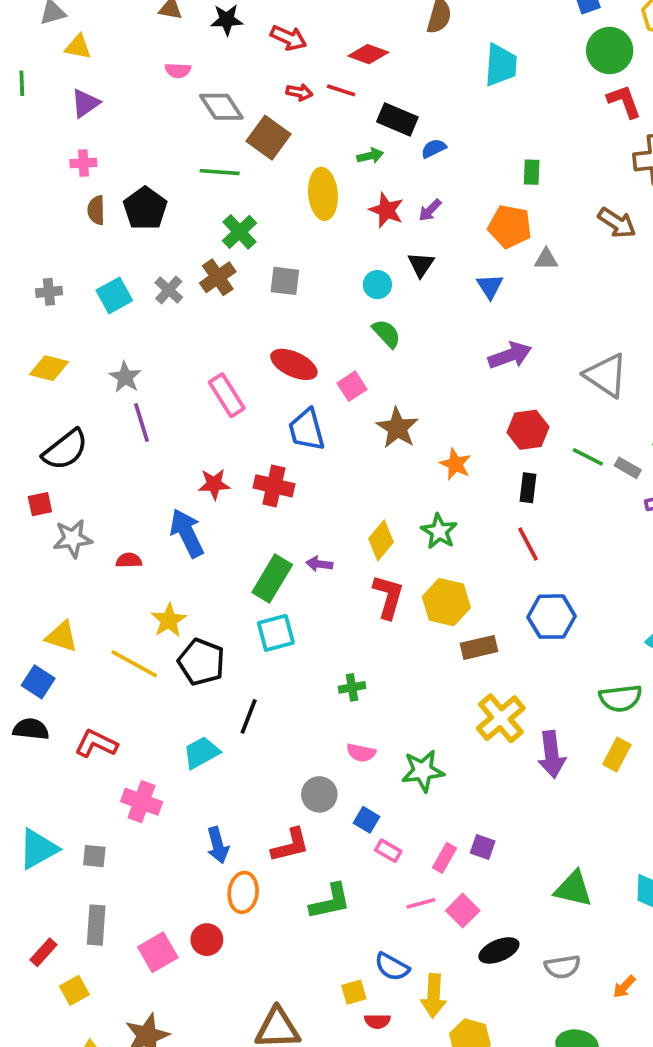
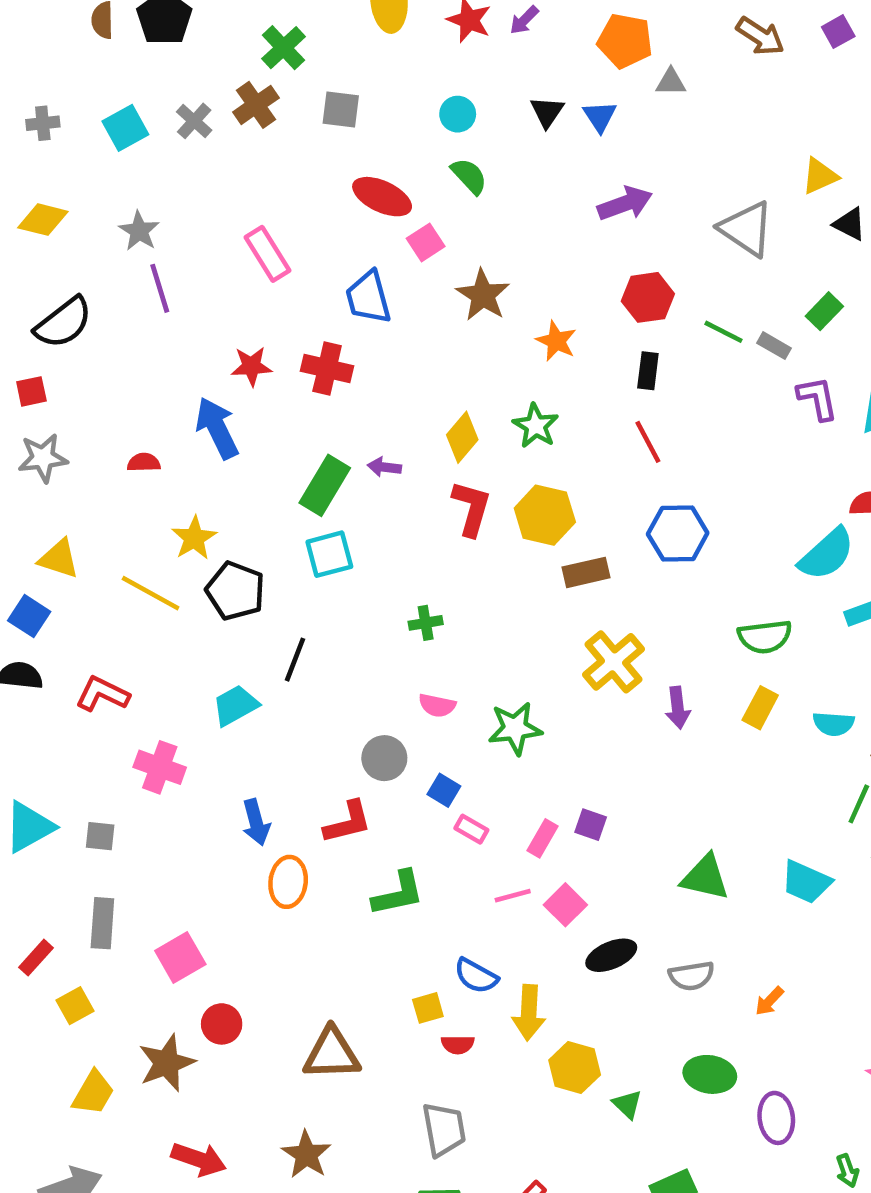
black triangle: (421, 265) -> (547, 112), moved
red ellipse: (294, 364) -> (382, 197), moved
gray star: (73, 539) -> (43, 458), moved
purple arrow: (552, 754) -> (678, 708), size x0.7
red circle: (207, 940) -> (222, 1024), moved

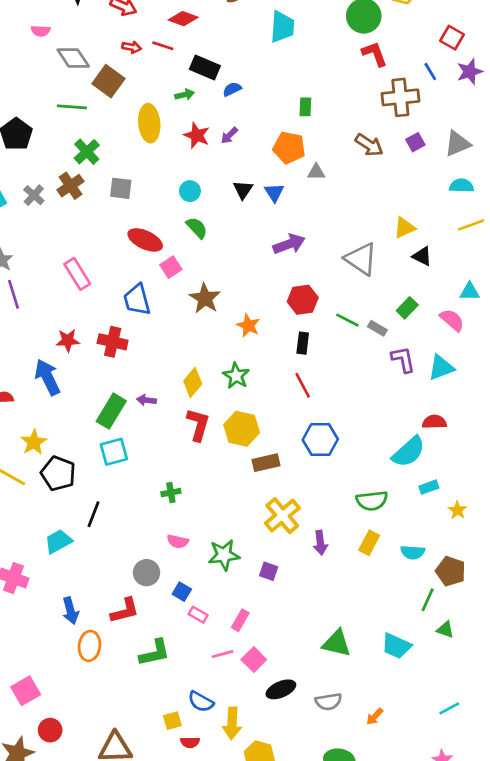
purple square: (591, 825) -> (269, 571), moved

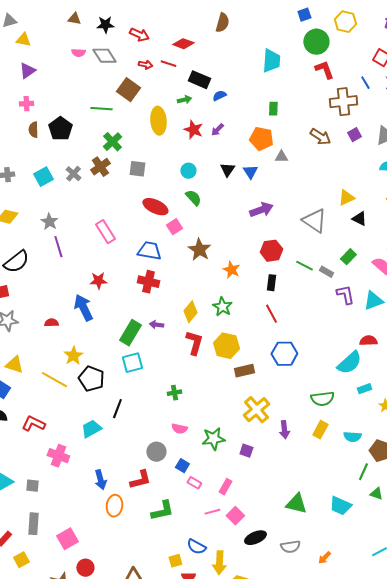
cyan trapezoid: (282, 27) -> (271, 61), moved
gray diamond: (73, 58) -> (104, 56), moved
blue trapezoid: (137, 300) -> (149, 251), turned 115
red cross: (113, 342) -> (148, 282), moved

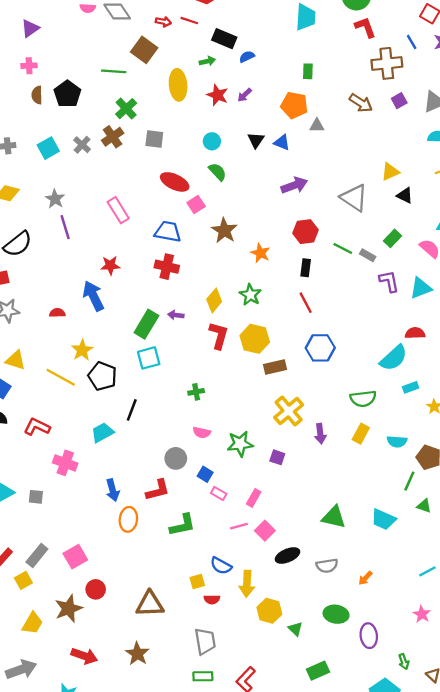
blue triangle: (250, 172) -> (282, 142), turned -35
gray rectangle: (33, 524) -> (37, 556), moved, turned 35

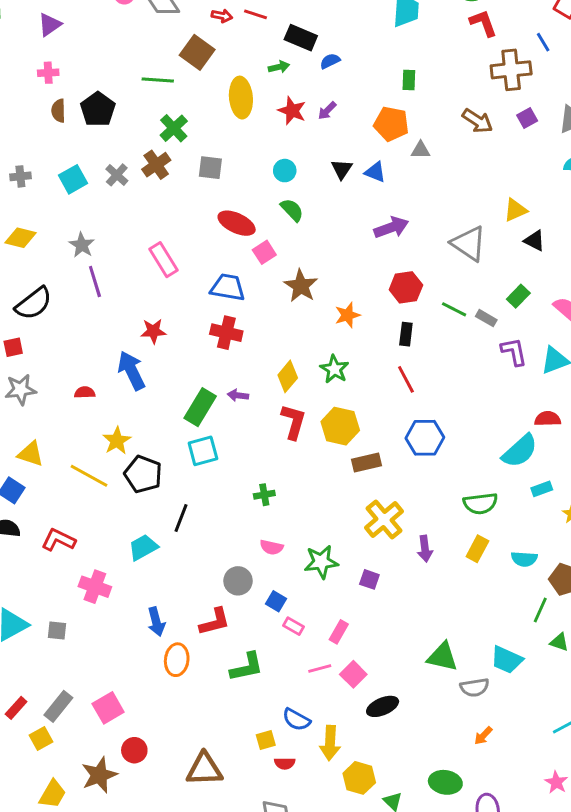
orange star: (260, 253) -> (348, 315), turned 30
gray semicircle: (327, 566) -> (475, 687), moved

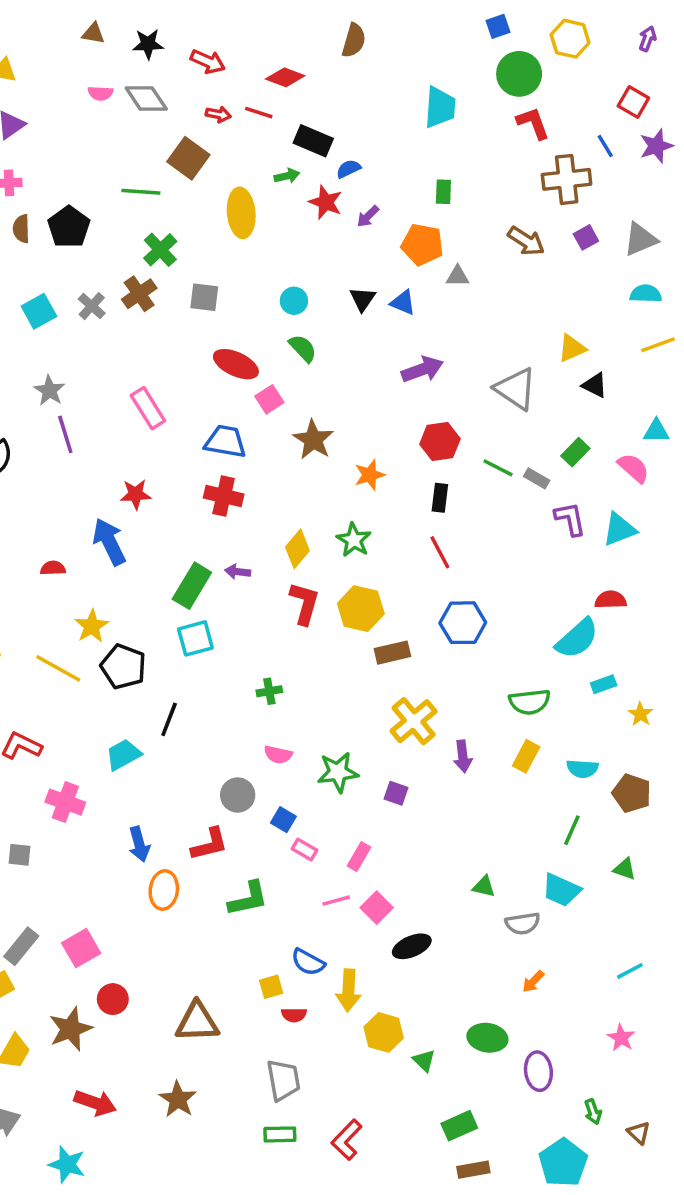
red star: (292, 111) -> (326, 202), moved
purple arrow: (327, 111) -> (368, 216), moved
green line: (540, 610) -> (572, 830), moved
green triangle: (442, 657) -> (484, 886), size x0.6

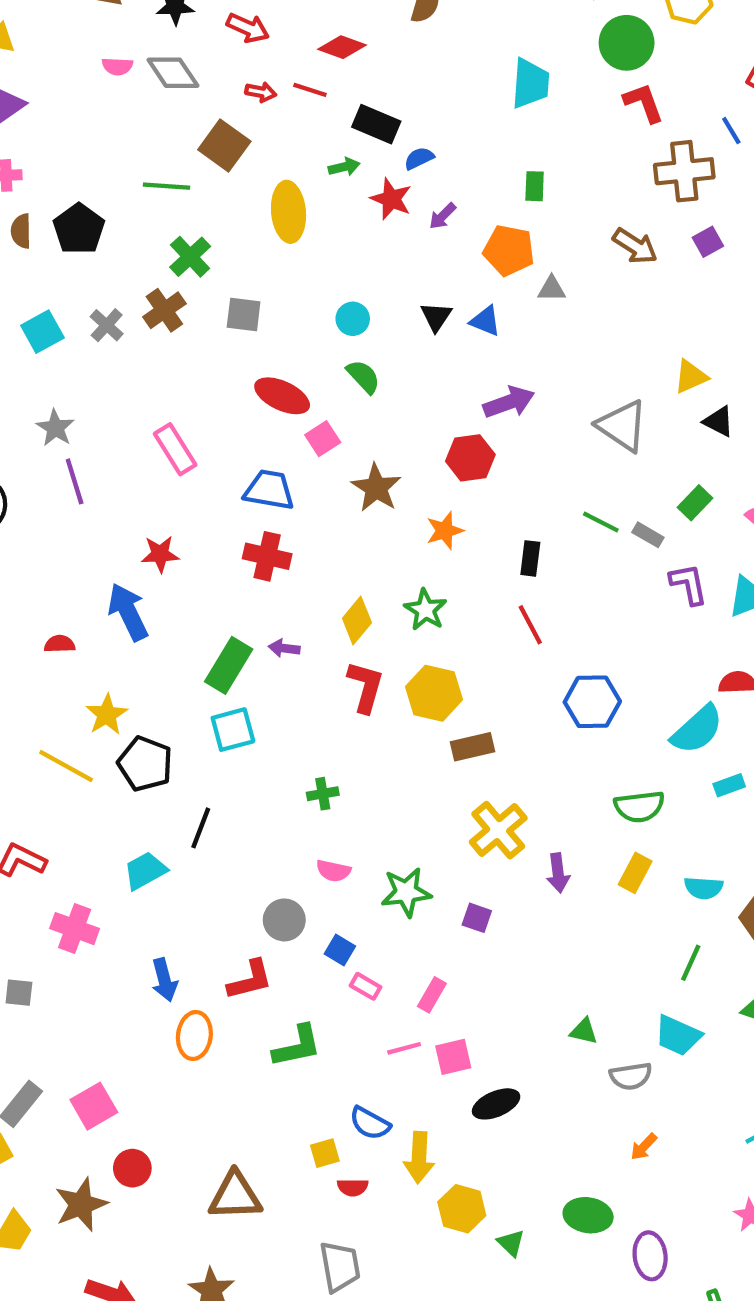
red hexagon: (440, 441) -> (470, 458), moved
blue hexagon: (463, 623) -> (592, 702), moved
pink square: (377, 908) -> (453, 1057), turned 32

